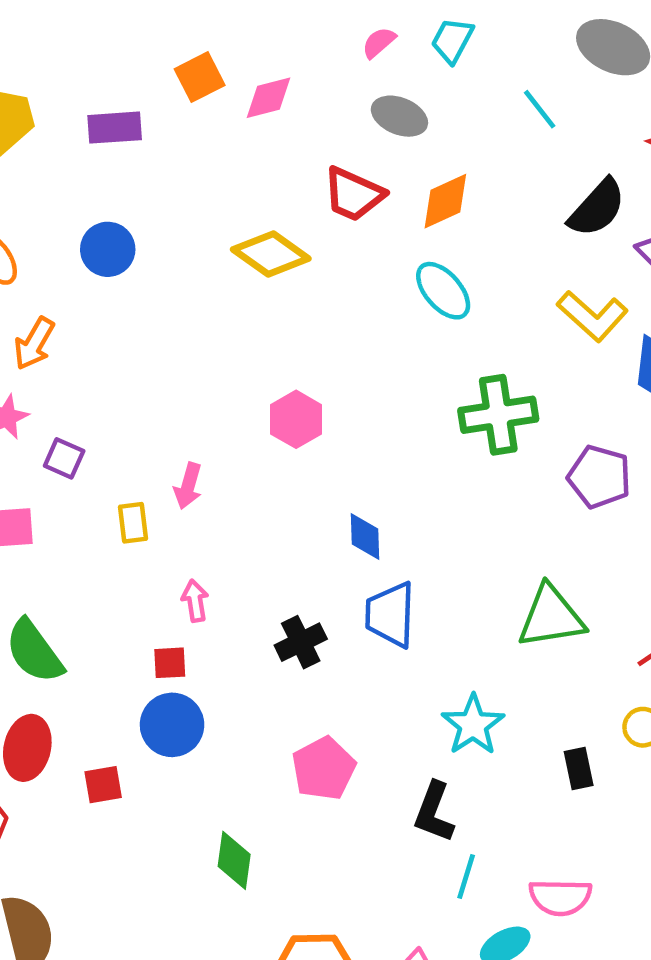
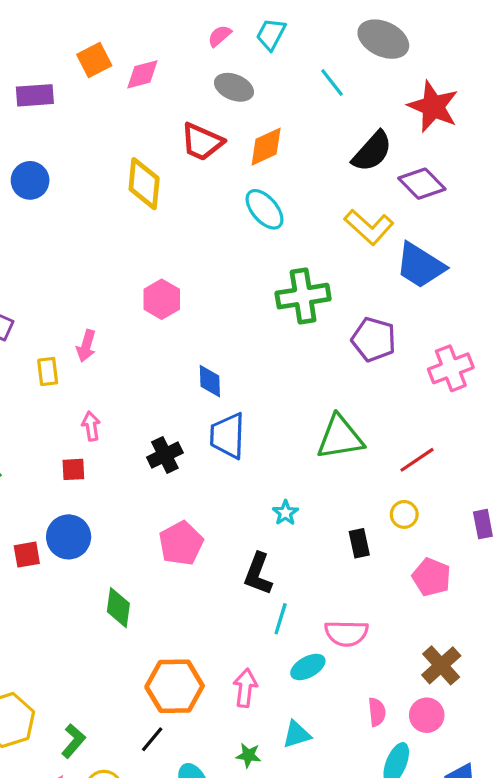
yellow diamond: (271, 254) -> (144, 184), turned 60
blue circle: (172, 725) -> (69, 537), moved
cyan star: (473, 725) -> (285, 513), size x0.6

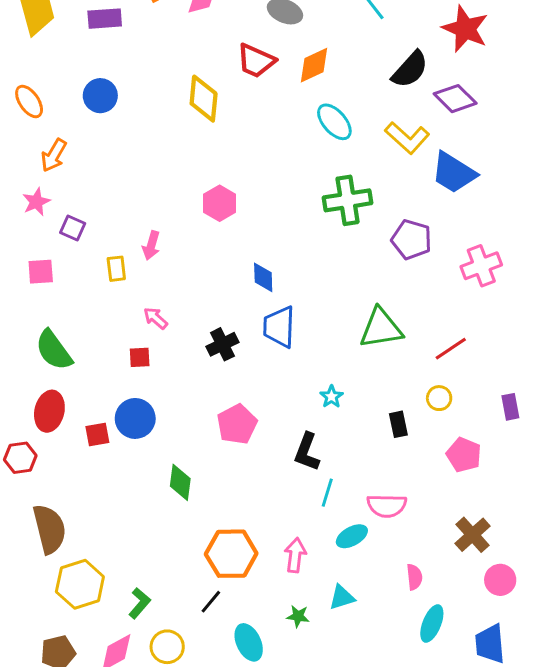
cyan ellipse: (265, 209) -> (334, 122), moved
pink arrow: (91, 426) -> (156, 318), turned -40
pink circle: (427, 715) -> (500, 580), moved

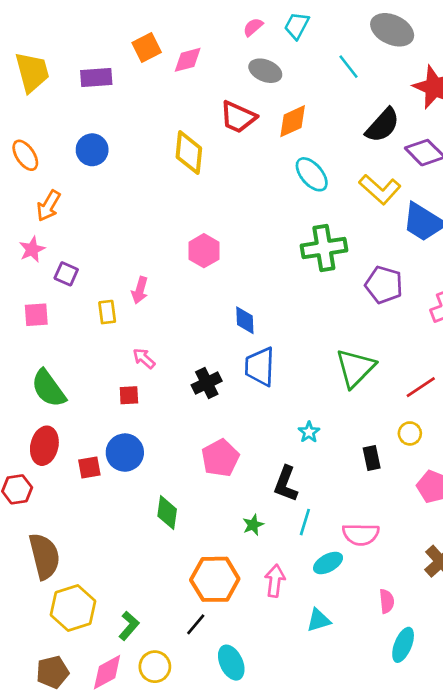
green triangle: (381, 328) -> (355, 368), turned -36
green star: (298, 616) -> (253, 525), moved, turned -30

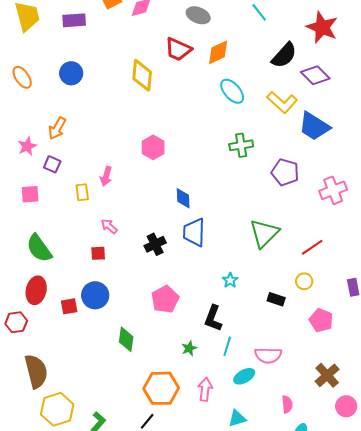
orange arrow: (48, 206) -> (57, 128), moved
green cross: (324, 248) -> (241, 145), size x0.7
black rectangle: (372, 458) -> (276, 299), turned -60

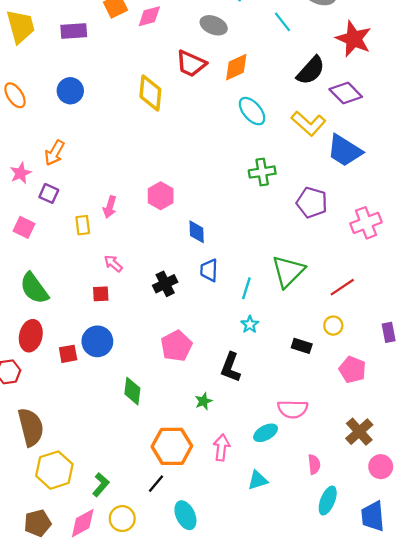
pink hexagon: (153, 147) -> (161, 196), moved
pink square: (30, 194) -> (24, 227), turned 30
blue trapezoid: (194, 232) -> (209, 270), size x0.7
cyan line: (227, 346) -> (246, 288), moved

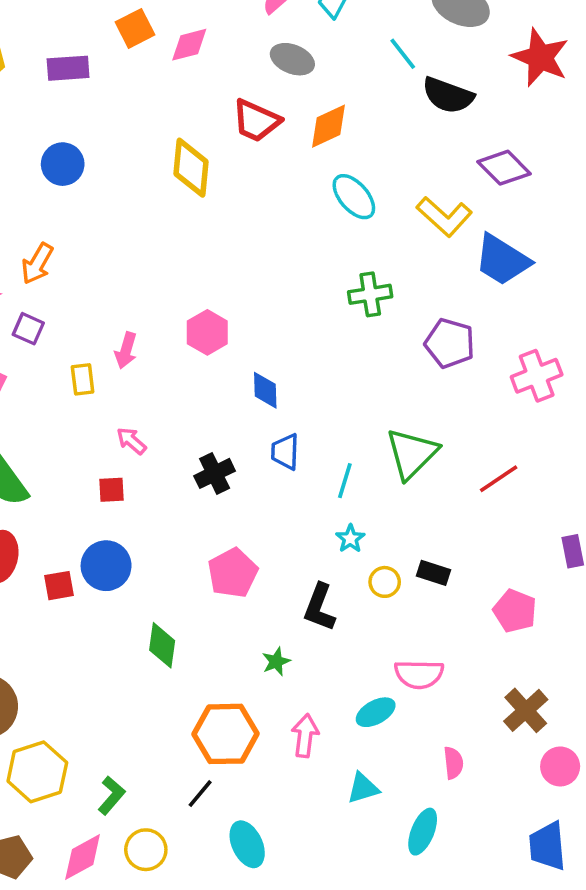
red star: (354, 39) -> (540, 57), moved
black semicircle: (311, 70) -> (448, 95), moved, turned 68
yellow circle: (333, 326) -> (385, 582), moved
cyan ellipse: (328, 501) -> (423, 832), moved

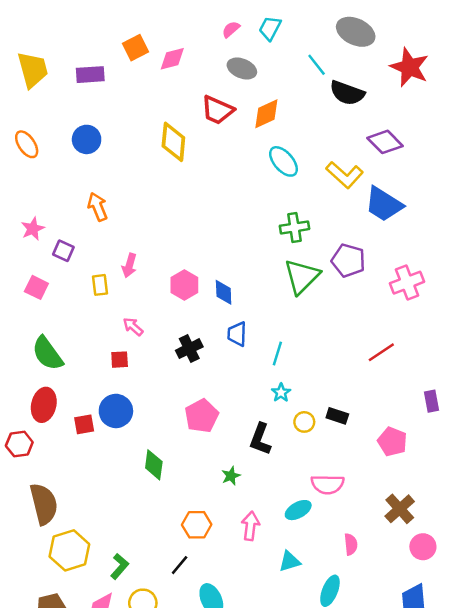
orange arrow: (37, 264) -> (98, 207), moved, turned 128
pink hexagon: (207, 332) -> (184, 285), moved
green triangle: (412, 454) -> (302, 276), moved
orange hexagon: (225, 734) -> (197, 525), size x0.7

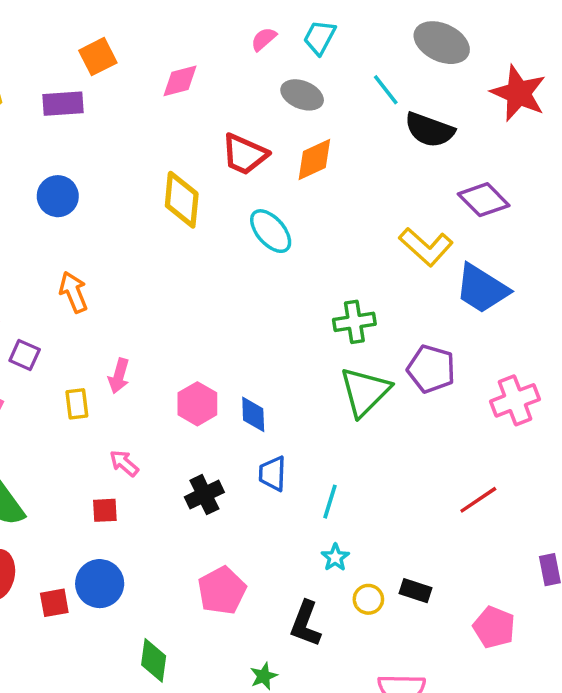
orange square: (135, 48) -> (98, 57), moved
gray ellipse: (242, 68) -> (302, 95), moved
cyan ellipse: (283, 161) -> (271, 231), moved

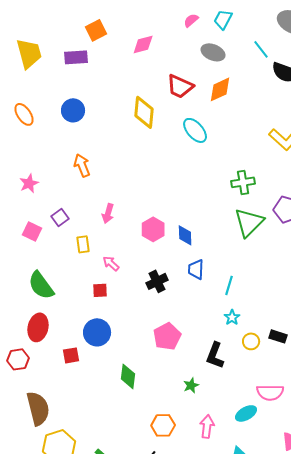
purple square: (25, 355) -> (60, 217), moved, turned 30
yellow rectangle: (77, 404) -> (83, 244), moved
red square: (54, 603) -> (71, 355), moved

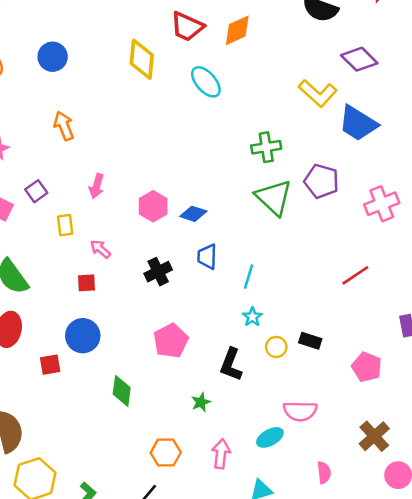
green triangle: (249, 222) -> (274, 197), turned -32
blue diamond: (185, 235) -> (193, 214), turned -70

